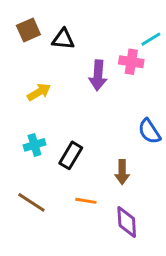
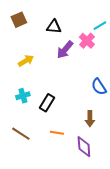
black triangle: (63, 39) -> (54, 27), moved
pink cross: (131, 62) -> (87, 41), turned 35
purple arrow: (98, 75) -> (65, 50), turned 36
brown arrow: (122, 172) -> (90, 119), moved

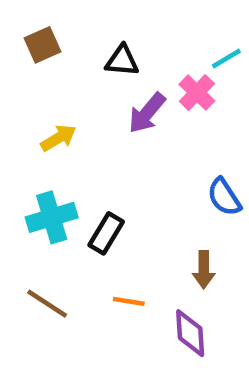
cyan cross: (23, 96) -> (52, 217), size x1.5

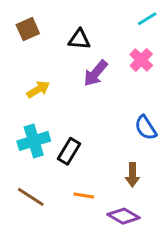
cyan line: (226, 59) -> (147, 19), moved
pink cross: (197, 93) -> (141, 60), moved
purple diamond: (190, 333) -> (124, 216), turned -56

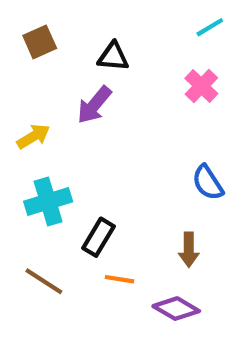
purple arrow: (96, 73) -> (94, 105), moved
yellow arrow: (38, 89) -> (33, 136), moved
black rectangle: (69, 151) -> (98, 237), moved

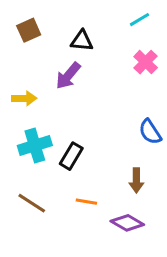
cyan line: (210, 27) -> (139, 20), moved
yellow arrow: (33, 136) -> (24, 98), turned 30
black rectangle: (98, 237) -> (71, 156), moved

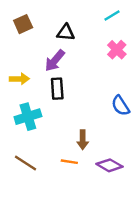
black rectangle: (71, 156) -> (57, 89), moved, turned -35
brown arrow: (136, 180) -> (83, 140), moved
purple diamond: (127, 223) -> (110, 165), moved

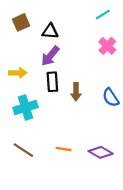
black triangle: (66, 33) -> (50, 31), moved
brown arrow: (83, 140) -> (76, 92), moved

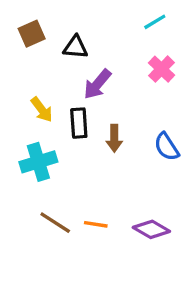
purple arrow: (50, 56) -> (97, 84), moved
yellow arrow: (18, 73) -> (42, 110), moved, turned 54
brown line: (23, 150) -> (55, 223), moved

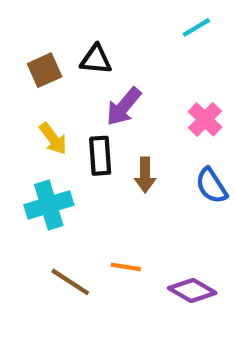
brown square: (32, 34) -> (45, 70), moved
pink cross: (162, 69) -> (205, 119), moved
orange line: (96, 224) -> (126, 267), moved

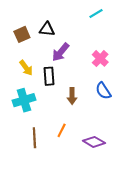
brown arrow: (145, 175) -> (72, 96), moved
orange line: (126, 267) -> (62, 130), turned -72
brown line: (70, 282) -> (34, 138), turned 54

